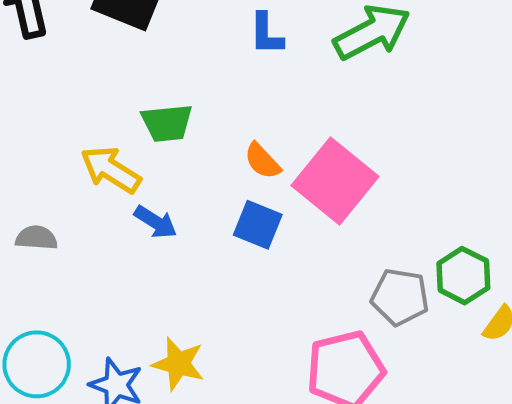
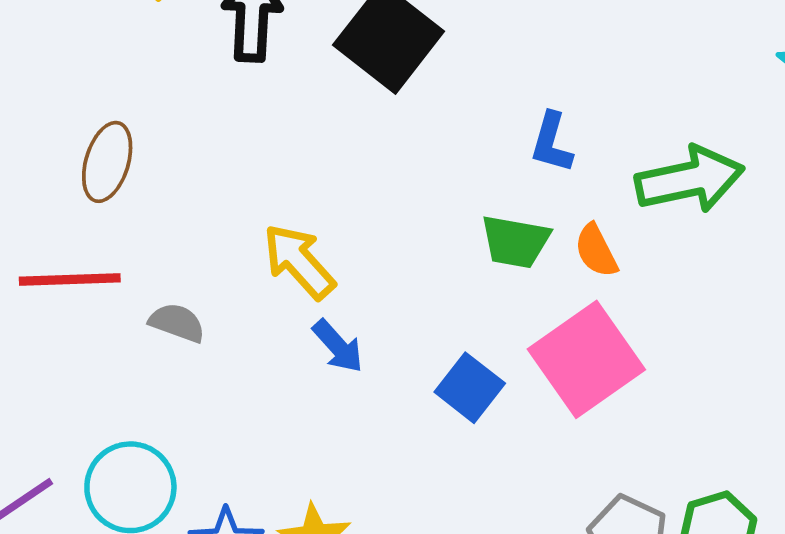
green trapezoid: (167, 123) -> (515, 242), moved
orange semicircle: (262, 161) -> (596, 251), moved

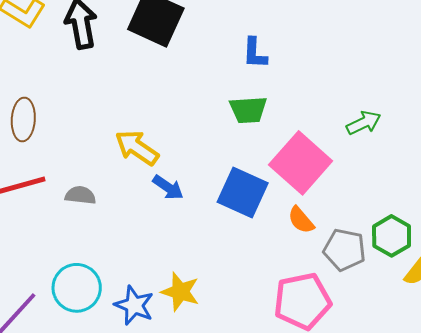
green arrow: (690, 179) -> (364, 123), moved, size x0.6
orange semicircle: (596, 251) -> (301, 220), moved
blue square: (470, 388) -> (243, 193), size x1.4

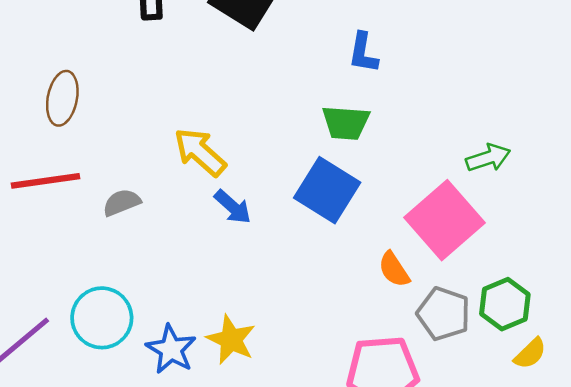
pink square: (301, 163) -> (445, 220), moved
blue square: (243, 193) -> (327, 190), moved
gray semicircle: (80, 195) -> (122, 202), turned -36

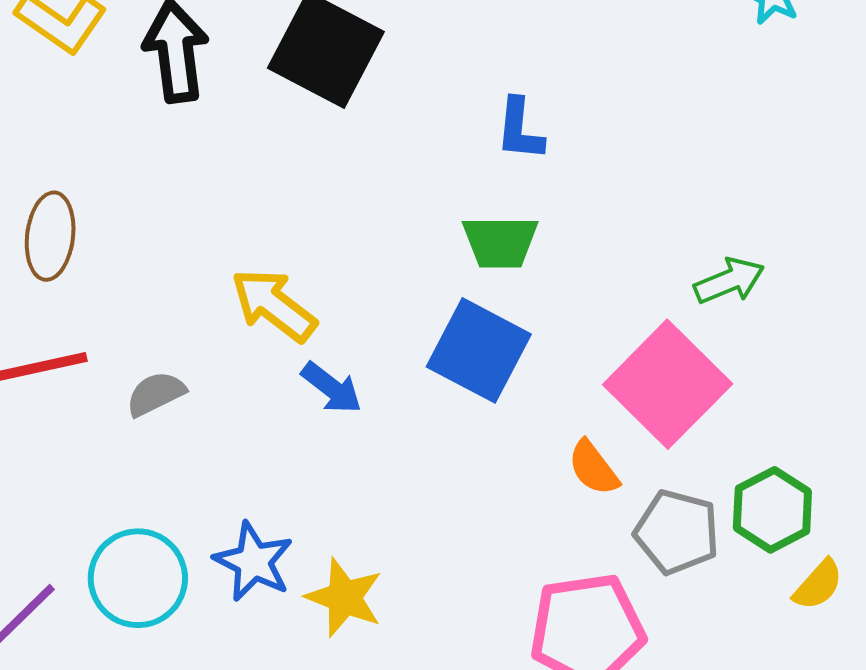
blue star: (171, 349) -> (253, 562), moved

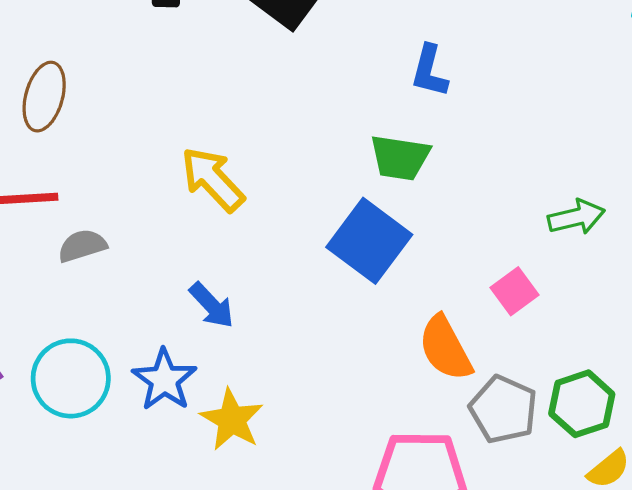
pink square: (668, 384) -> (515, 291), size x0.5
blue arrow: (332, 388) -> (212, 305), moved
gray semicircle: (156, 394) -> (82, 246), moved
orange semicircle: (593, 468) -> (445, 348), size x1.4

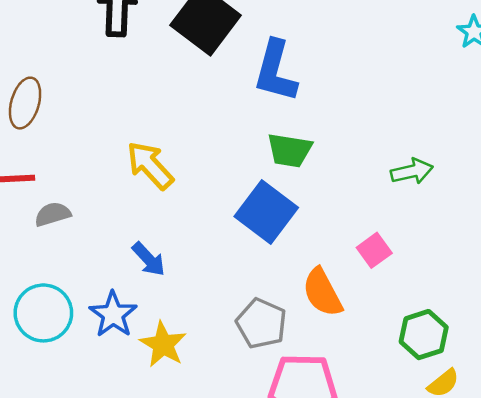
blue L-shape: (429, 71) -> (276, 71), moved, size x1.6
green arrow: (576, 217) -> (412, 171), moved
gray pentagon: (503, 409) -> (261, 323), moved

